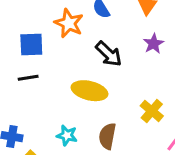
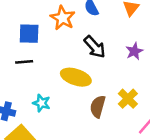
purple star: (154, 44) -> (134, 51), moved
cyan star: (67, 135) -> (42, 103), moved
brown semicircle: (107, 136) -> (98, 107), moved

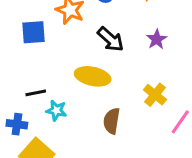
black line: (24, 62) -> (36, 93), moved
brown semicircle: (98, 107) -> (112, 121), moved

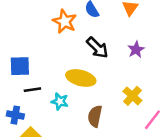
blue square: (33, 32) -> (20, 66), moved
cyan star: (56, 110) -> (60, 101), moved

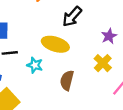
black arrow: (97, 48) -> (72, 17), turned 85
purple star: (136, 50) -> (109, 36), moved

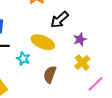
purple star: (109, 36) -> (80, 39), moved

